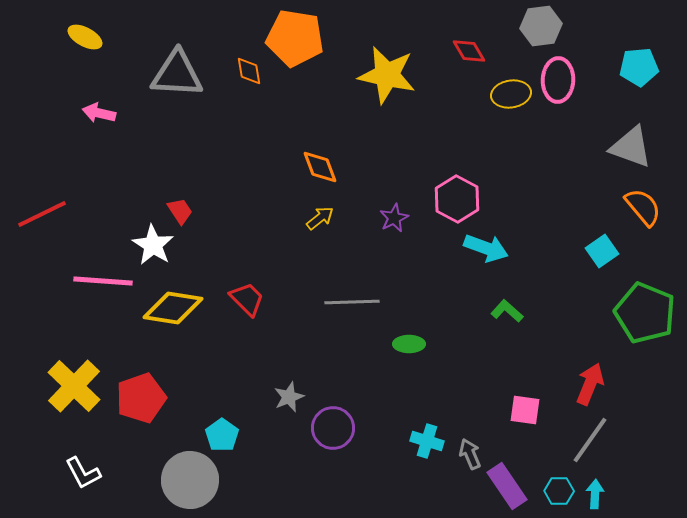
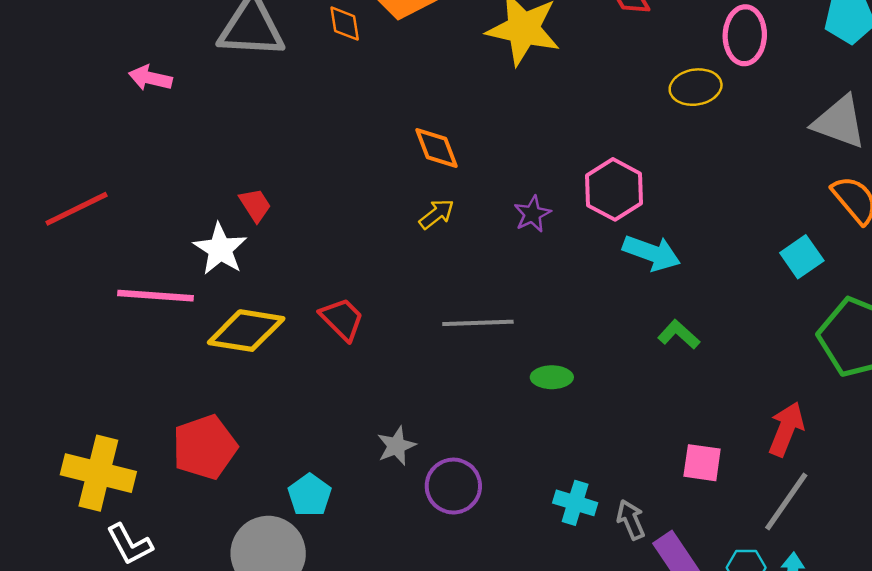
yellow ellipse: (511, 94) -> (696, 87), moved
yellow cross: (74, 386) -> (98, 473), moved, turned -30

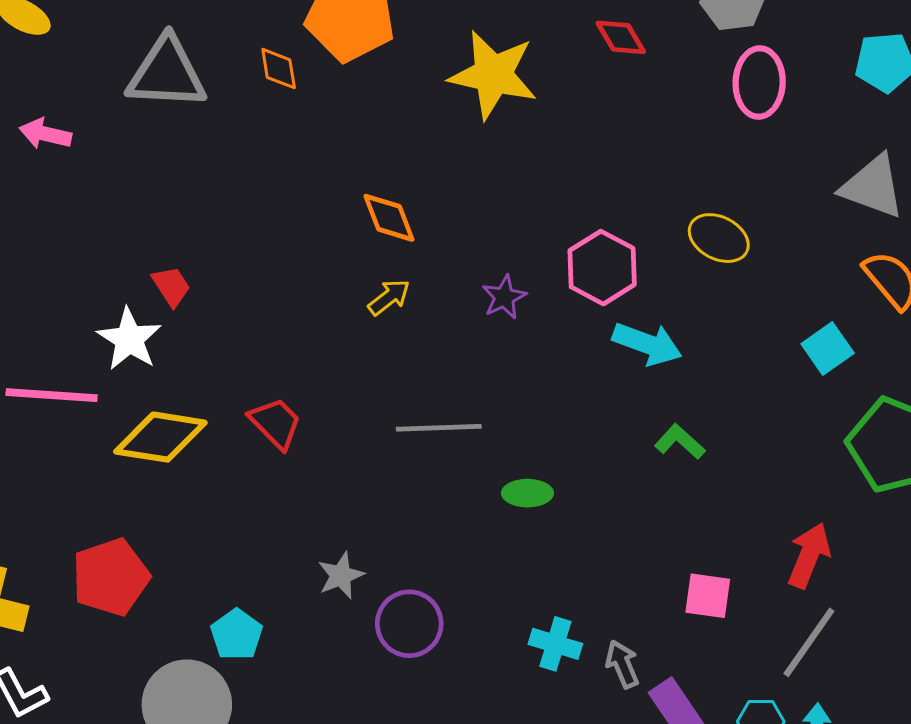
yellow ellipse: (696, 87) -> (719, 238), moved, turned 36

